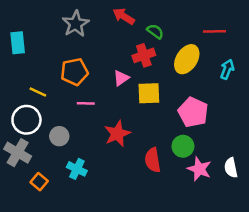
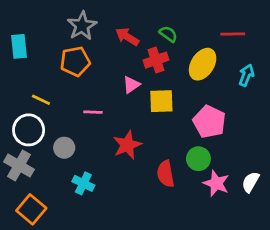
red arrow: (124, 16) -> (127, 37), moved
orange pentagon: (74, 72) -> (75, 61), moved
white semicircle: (231, 168) -> (251, 182), turned 42
orange square: (39, 182) -> (31, 209), moved, size x1.5

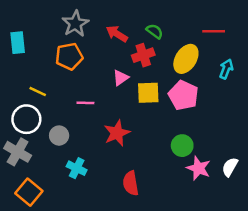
pink pentagon: (209, 122) -> (183, 95), moved
red semicircle: (166, 174) -> (131, 183), moved

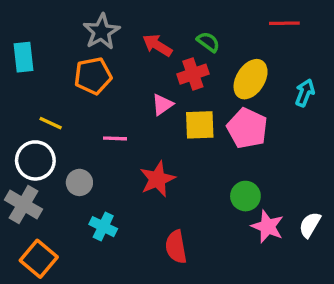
red line: (214, 31) -> (284, 23), moved

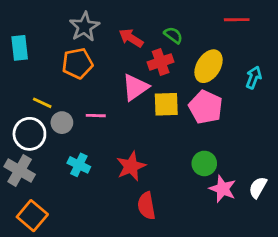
pink triangle: (162, 105) -> (135, 87), size x1.5
red star: (157, 179) -> (131, 166), moved
gray circle: (79, 182) -> (62, 123), moved
cyan cross: (103, 227) -> (79, 165), moved

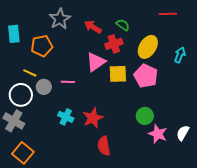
orange pentagon: (77, 63) -> (42, 46), moved
cyan cross: (79, 165) -> (66, 117), moved

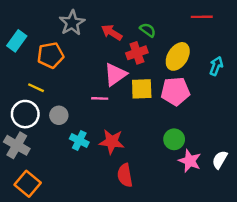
cyan rectangle: (14, 34) -> (17, 41), turned 42
pink pentagon: (146, 76) -> (175, 91), turned -30
pink line: (68, 82) -> (100, 98), moved
gray circle: (44, 87) -> (59, 115), moved
red star: (93, 118) -> (112, 142), turned 30

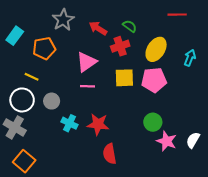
pink triangle: (115, 74) -> (86, 62), moved

